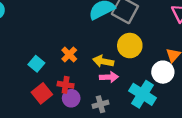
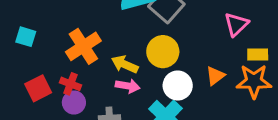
orange cross: (69, 54) -> (83, 46), size x1.6
cyan square: (36, 64) -> (26, 37), moved, turned -35
white circle: (163, 72) -> (178, 85), moved

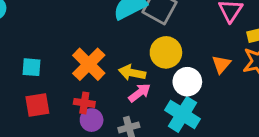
pink arrow: (128, 86) -> (140, 93), turned -35
red square: (38, 88) -> (37, 105), moved, turned 30

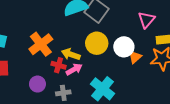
white circle: (187, 82) -> (124, 47), moved
red cross: (84, 103) -> (59, 65), moved

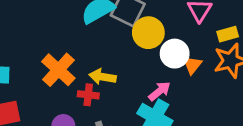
yellow circle: (97, 43) -> (148, 33), moved
pink arrow: (74, 69) -> (159, 91), moved

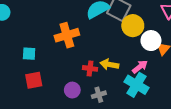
orange cross: (58, 70) -> (67, 35), moved, turned 30
yellow arrow: (103, 77) -> (109, 64), moved

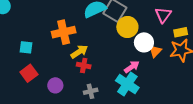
yellow arrow: (109, 64) -> (79, 52), moved, turned 132
red square: (34, 80) -> (29, 73), turned -30
purple circle: (72, 90) -> (55, 85), moved

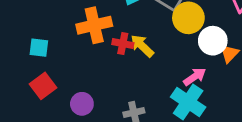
yellow arrow: (79, 52) -> (142, 46), moved, turned -102
red cross: (84, 65) -> (123, 44), moved

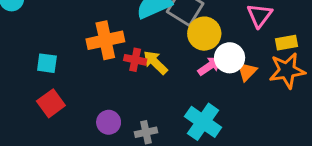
pink arrow: (195, 77) -> (210, 66), moved
purple circle: (82, 104) -> (109, 122), moved

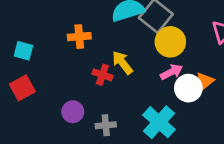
orange cross: (105, 40) -> (79, 37), size x0.7
white circle: (230, 58) -> (188, 88), moved
red cross: (135, 60) -> (102, 75), moved

